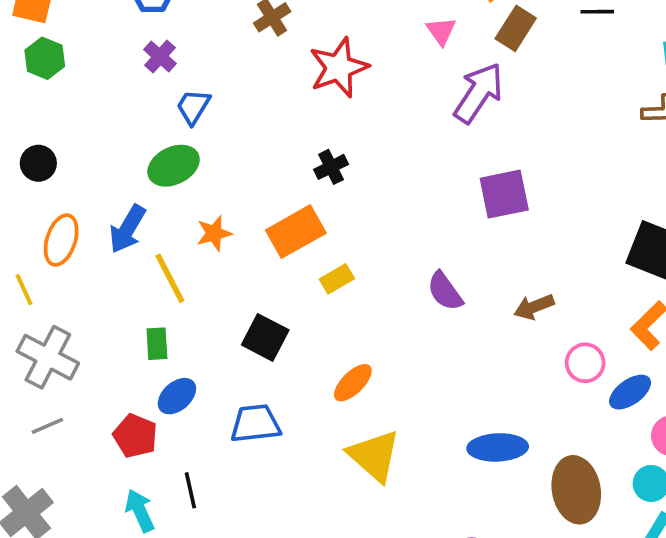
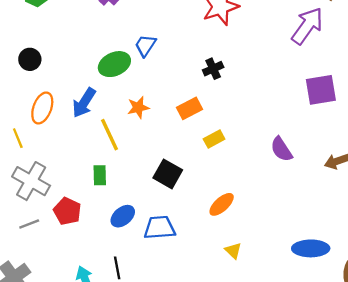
blue trapezoid: (193, 107) -> (145, 45), moved
orange rectangle: (296, 232) -> (190, 108), size x0.7
blue ellipse: (177, 396) -> (123, 216), moved
red pentagon: (135, 436) -> (67, 211), moved
yellow triangle: (374, 456) -> (233, 251), size x0.5

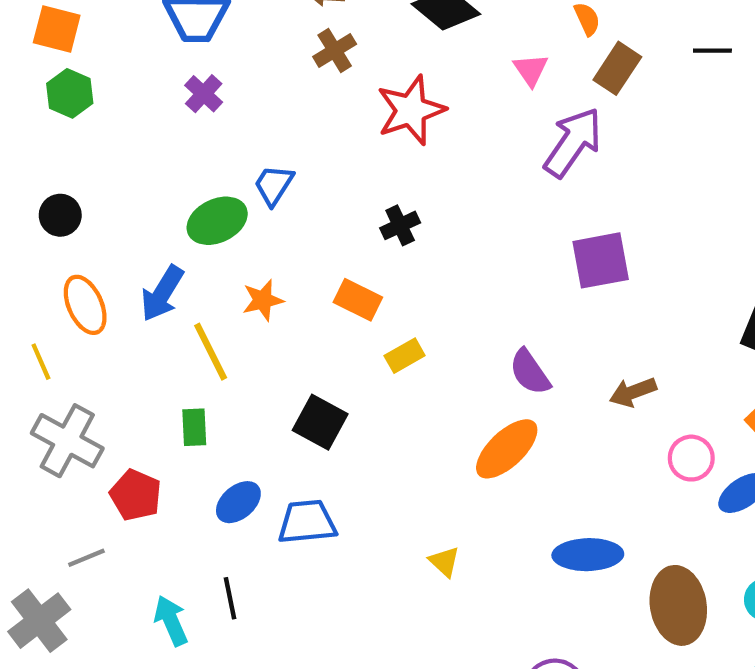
orange ellipse: (42, 108) -> (85, 305), turned -44
orange rectangle: (190, 108) -> (358, 300), turned 55
orange ellipse: (222, 204) -> (507, 449), moved, size x1.4
gray line: (29, 224) -> (86, 558), moved

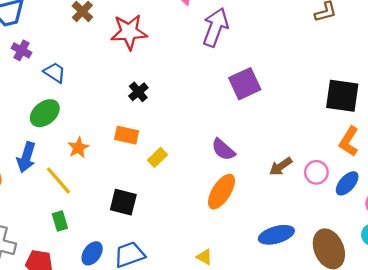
red star: (411, 110) -> (129, 32), turned 30
blue trapezoid: (274, 185) -> (55, 72), moved, turned 105
brown arrow: (633, 392) -> (281, 166), moved

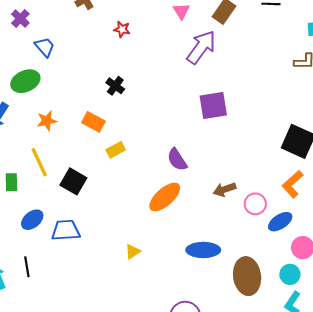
red star: (129, 32) -> (122, 29), size x0.5
black cross: (138, 92) -> (115, 86), turned -30
yellow line: (58, 180) -> (39, 162), moved
yellow triangle: (204, 257) -> (133, 252), turned 42

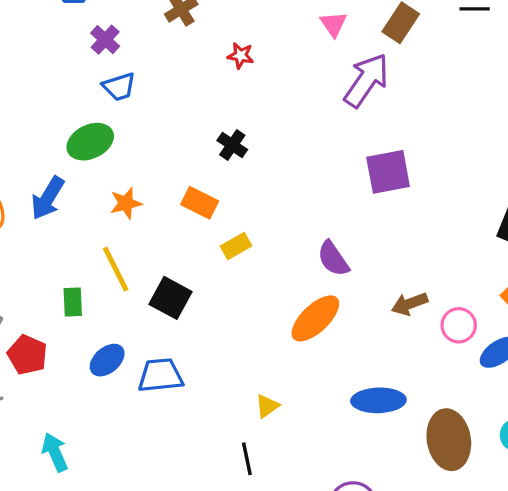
purple cross: (20, 19) -> (105, 40), moved
blue trapezoid: (45, 47) -> (119, 87), turned 115
black line: (27, 267) -> (247, 459), moved

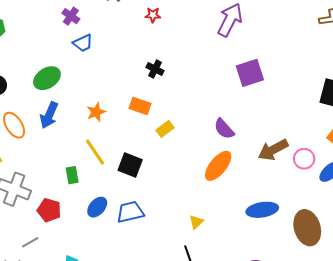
green ellipse: (90, 142) -> (47, 78), moved
brown arrow: (409, 304) -> (273, 150), size x1.4

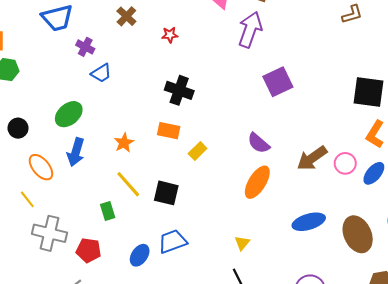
black cross: (155, 69) -> (179, 90), size x1.5
blue ellipse: (97, 207) -> (140, 255), moved

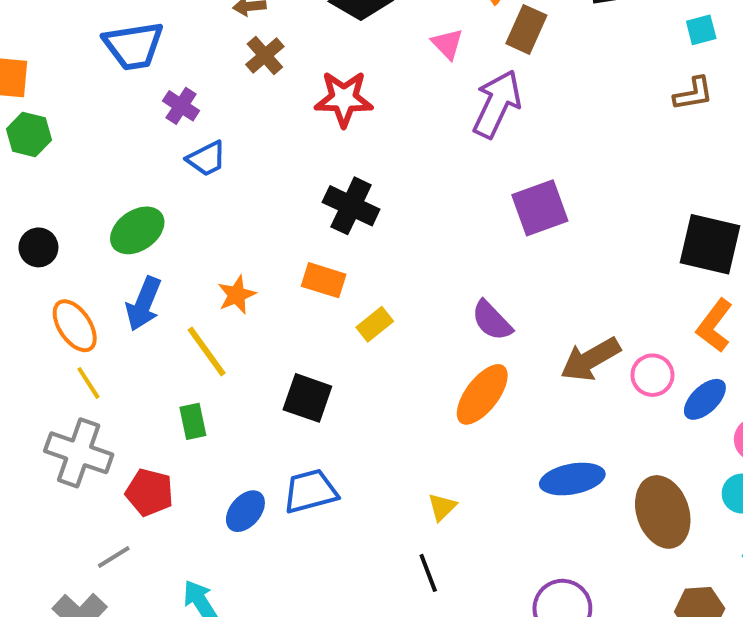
red star: (170, 35) -> (344, 99), size x1.8
yellow line: (128, 184) -> (207, 351), moved
yellow line: (27, 199) -> (88, 383), moved

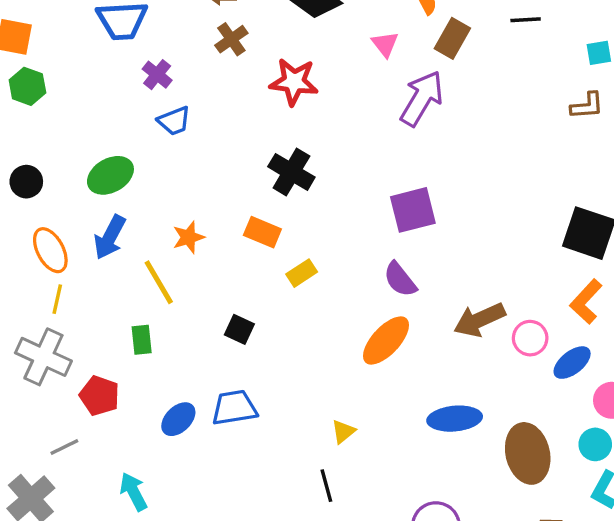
purple square: (540, 208) -> (413, 210), moved
yellow line: (88, 383) -> (57, 299), turned 40
black square: (307, 398) -> (239, 329), size x0.7

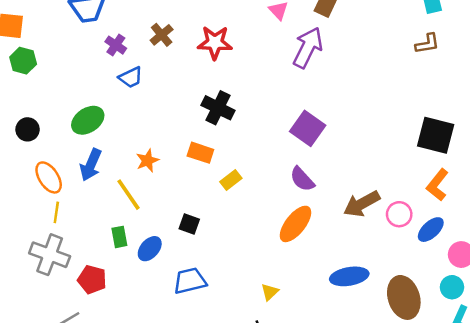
brown cross: (231, 39) -> (162, 35), moved
purple square: (413, 210) -> (308, 128), turned -36
blue ellipse: (178, 419) -> (150, 249), moved

